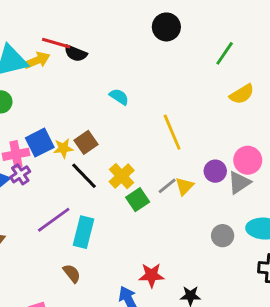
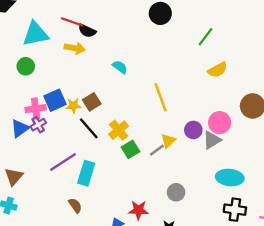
yellow arrow: (37, 60) -> (75, 48), moved, turned 30
gray line: (167, 186) -> (157, 150), moved
gray circle: (223, 236) -> (176, 192), moved

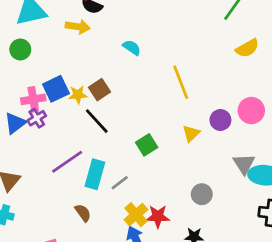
yellow cross: (119, 130) -> (136, 215), moved
gray triangle: (212, 140) -> (244, 164), moved, turned -30
gray line: (157, 150) -> (120, 183), moved

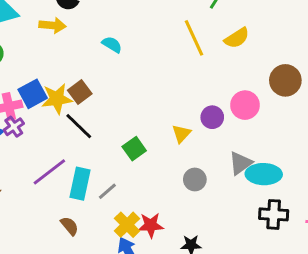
yellow line: (181, 82) -> (194, 38), moved
yellow star: (78, 95) -> (57, 99), size x1.5
gray triangle: (244, 164) -> (240, 163), turned 30
gray circle: (202, 194) -> (195, 180), moved

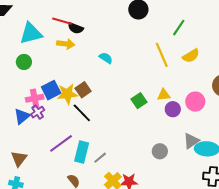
yellow triangle: (181, 134) -> (164, 95), moved, turned 40
green square: (134, 149) -> (139, 101), moved

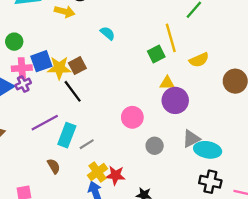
yellow semicircle: (191, 56) -> (199, 60), moved
green circle: (24, 62) -> (14, 42), moved
green square: (139, 101) -> (156, 54), moved
pink circle: (195, 102) -> (132, 117), moved
purple circle: (173, 109) -> (175, 100), size x1.5

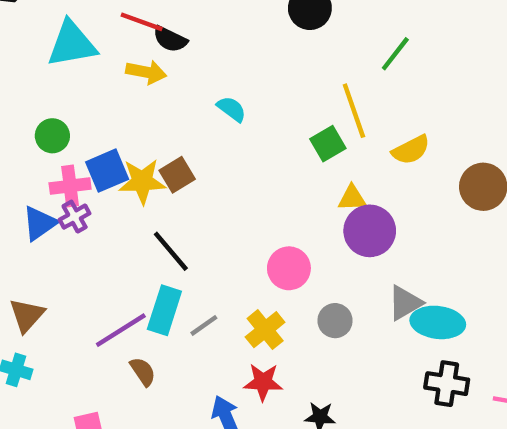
black line: (73, 91) -> (171, 251), moved
purple line: (45, 123) -> (121, 330), moved
yellow cross: (98, 172) -> (265, 330), moved

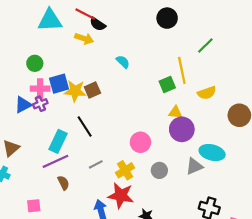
cyan rectangle: (164, 310) -> (58, 141), moved
cyan ellipse: (438, 322) -> (212, 152), moved
red star: (263, 382) -> (121, 195), size x1.4

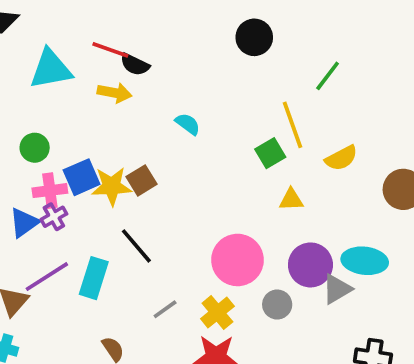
purple circle: (182, 129) -> (310, 265), moved
pink circle: (140, 142) -> (238, 260), size x1.4
purple line: (55, 161) -> (47, 277), moved

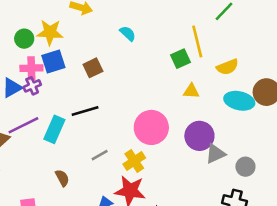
yellow star: (112, 186) -> (50, 32), moved
black line: (136, 246) -> (85, 111), turned -72
cyan ellipse: (365, 261) -> (239, 101), moved
gray circle: (277, 305) -> (245, 167), moved

